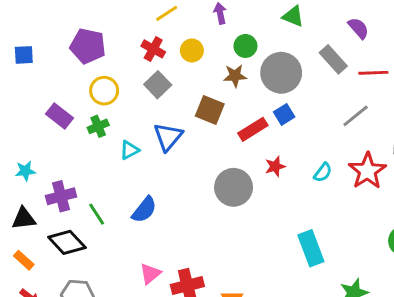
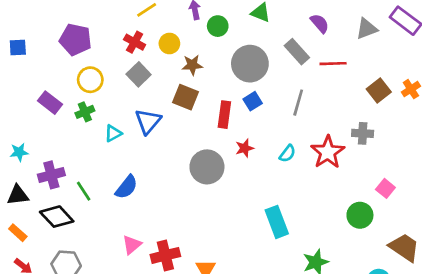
green circle: (245, 46) -> (218, 26), moved
brown star: (235, 76) -> (192, 65), moved
gray line: (356, 116) -> (298, 103), moved, turned -35
red rectangle: (253, 129) -> (224, 115), turned -50

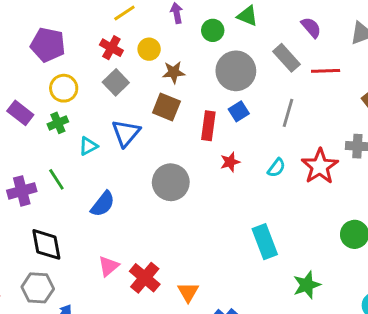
green circle: (218, 26) -> (213, 30), moved
gray circle: (207, 167) -> (171, 182), moved
green line: (84, 191) -> (56, 179), moved
black diamond: (57, 217) -> (46, 244), moved, turned 32
red cross: (165, 255) -> (145, 278), turned -36

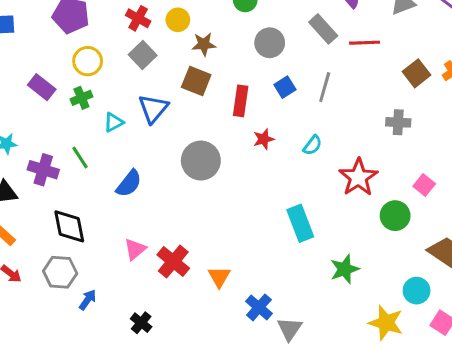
gray circle: (236, 71) -> (270, 43), size x0.7
blue square: (239, 111) -> (285, 87), moved
red star: (320, 166) -> (358, 177), moved
purple cross: (22, 191) -> (43, 170), turned 32

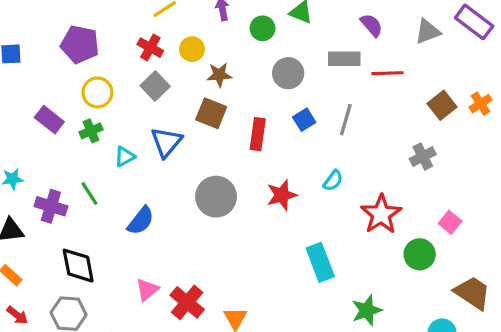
gray rectangle: (323, 29) -> (344, 59), turned -48
gray cross: (398, 122) -> (423, 157), turned -30
red star: (264, 139) -> (282, 195), moved, size x1.4

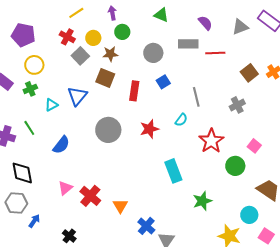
green circle: (263, 28) -> (122, 32), moved
gray square: (155, 86) -> (80, 56), moved
gray line: (346, 120) -> (196, 97), moved, turned -30

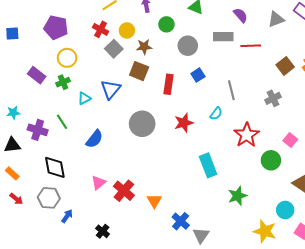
green circle: (122, 32) -> (166, 24), moved

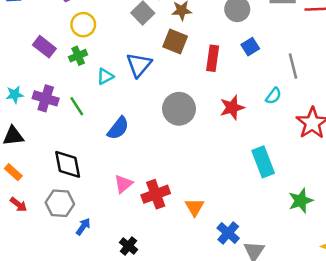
purple cross: (38, 130) -> (46, 98), moved
red cross: (124, 191) -> (156, 194), turned 30

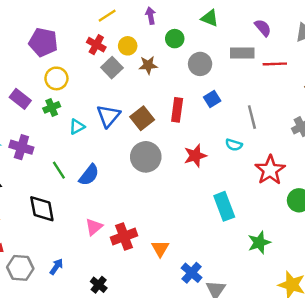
brown square: (175, 41) -> (142, 118), moved, turned 30
cyan semicircle: (273, 96) -> (234, 145), turned 70
green line: (77, 106) -> (59, 170), moved
gray hexagon: (60, 203) -> (20, 268), moved

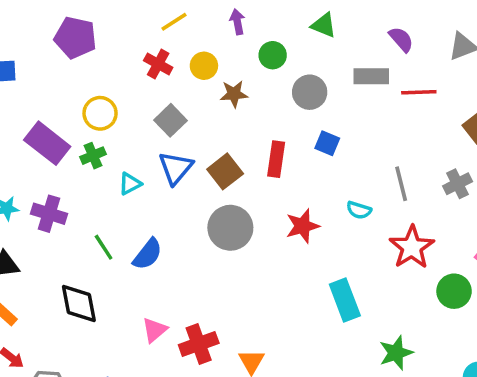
purple pentagon: (43, 42) -> (75, 38), moved
gray square: (112, 68) -> (170, 120), moved
purple rectangle: (20, 99) -> (47, 143), size x1.4
blue square: (212, 99) -> (327, 143), turned -35
gray line: (252, 117) -> (401, 184), moved

